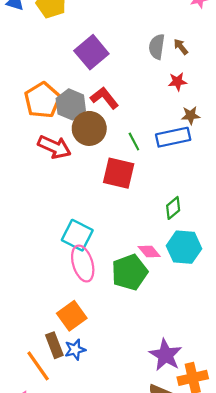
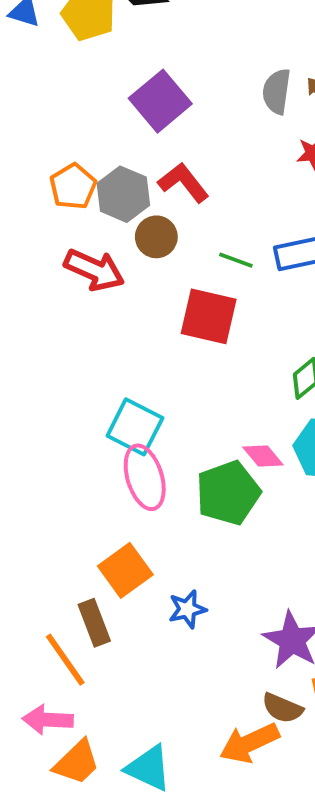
orange pentagon: (42, 100) -> (73, 186), size x0.7
brown circle: (89, 128) -> (156, 237), size x0.7
green line: (134, 141) -> (236, 260), turned -42
blue star: (75, 350) -> (187, 609), moved

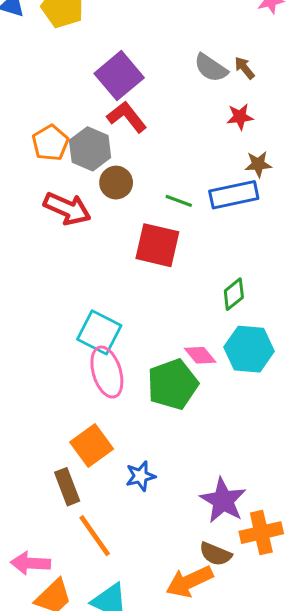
gray semicircle: (277, 91) -> (211, 68), turned -64
red L-shape: (183, 183) -> (127, 117), moved
orange line: (65, 660) -> (95, 536), moved

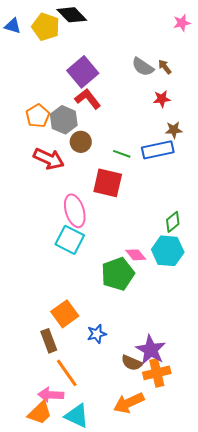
green diamond: (234, 294) -> (173, 222), moved
pink ellipse: (107, 372) -> (75, 211), moved
orange cross: (261, 533) -> (157, 373), moved
brown semicircle: (215, 554) -> (132, 363), moved
pink arrow: (30, 563) -> (51, 395), moved

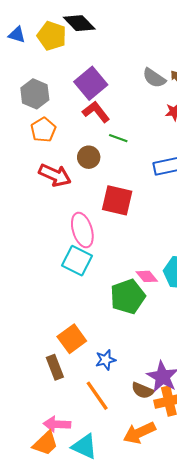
gray hexagon: (64, 120) -> (35, 94), moved
green line: (122, 154) -> (118, 138), moved
orange line: (67, 373) -> (97, 396), moved

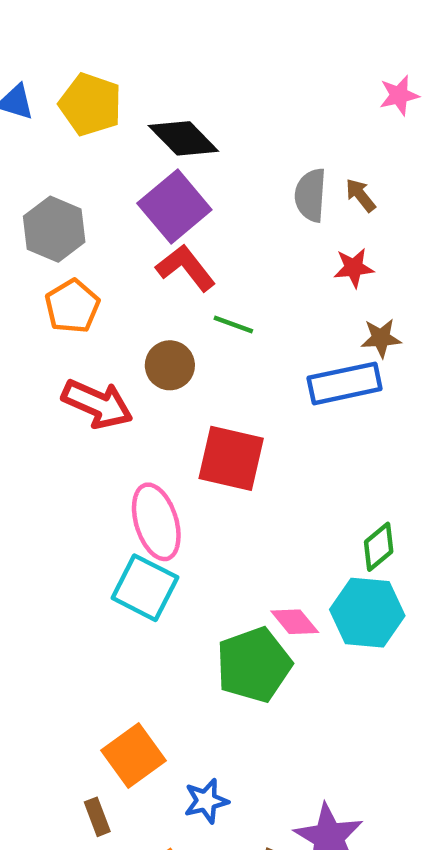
black diamond: (79, 23) -> (183, 138), moved
gray semicircle: (154, 78) -> (311, 195), turned 60
brown rectangle: (55, 367) -> (97, 817), size x0.7

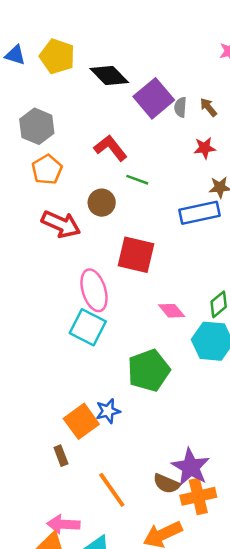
gray semicircle: (311, 195) -> (180, 107), size x0.7
purple square: (174, 206) -> (154, 98), moved
pink diamond: (295, 622) -> (172, 311), moved
blue star: (206, 801) -> (108, 411), moved

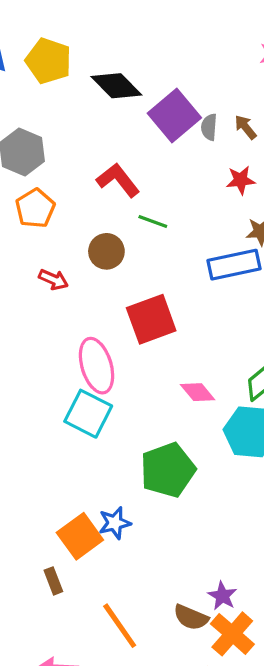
red arrow: (61, 224) -> (53, 280), size x0.6
red square: (136, 255) -> (151, 319), turned -33
purple star: (191, 467) -> (222, 596), size x0.6
orange cross: (198, 496) -> (232, 634), turned -36

